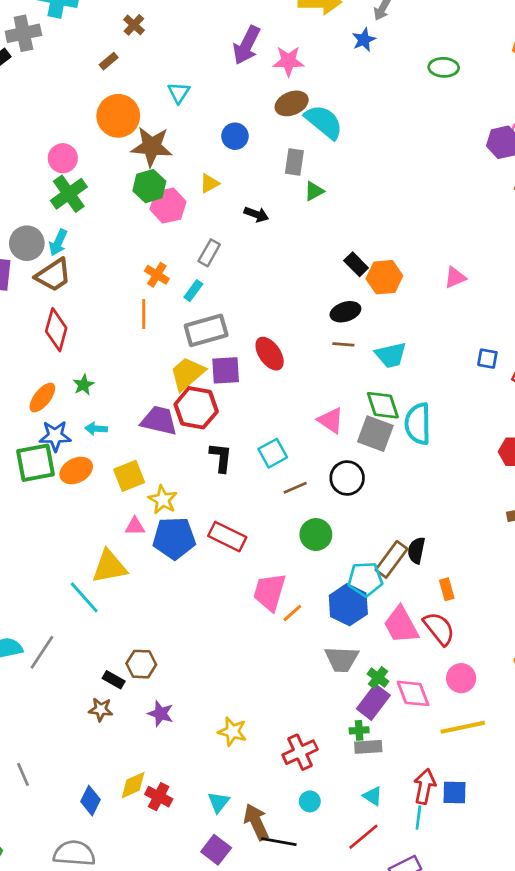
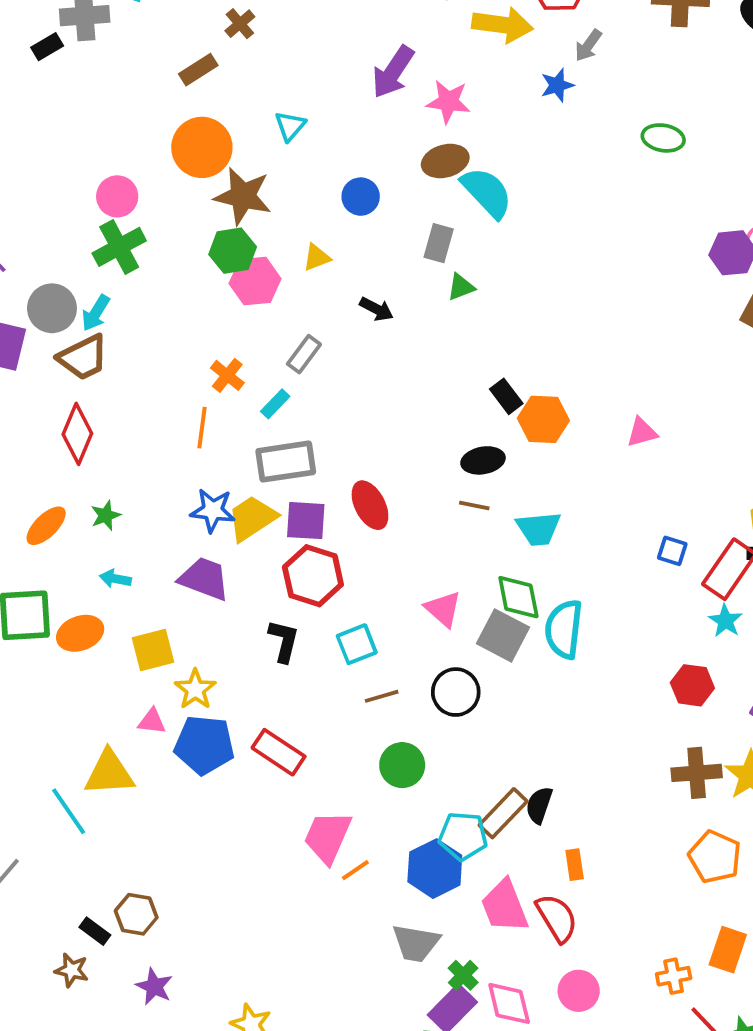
brown rectangle: (109, 61) -> (198, 70), size x1.4
red hexagon: (196, 408) -> (313, 576), moved
blue star: (55, 436) -> (213, 510), moved

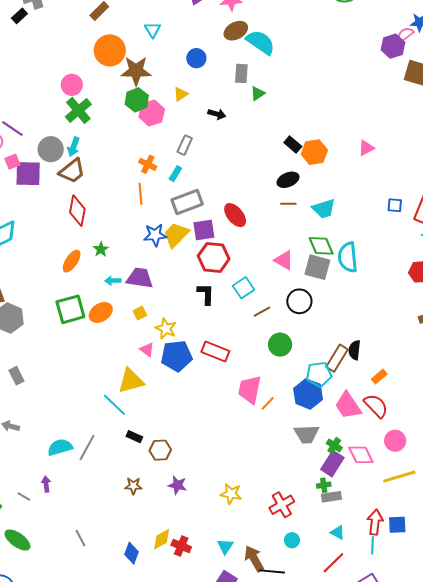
purple trapezoid: (204, 579) -> (140, 278), moved
yellow square: (153, 650) -> (140, 313), size x0.6
pink triangle: (152, 721) -> (147, 350), turned 42
orange rectangle: (575, 865) -> (379, 377), turned 70
black rectangle: (95, 931) -> (134, 437), moved

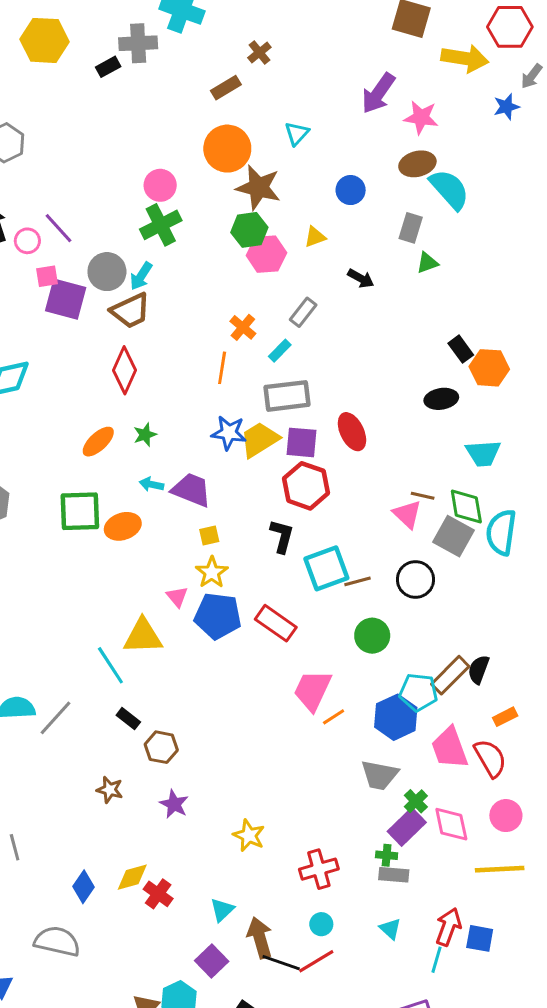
brown line: (288, 204) -> (423, 496), moved
cyan square: (243, 288) -> (326, 568), moved, size x1.4
yellow square: (140, 313) -> (209, 536), moved
red line: (333, 563) -> (316, 961), moved

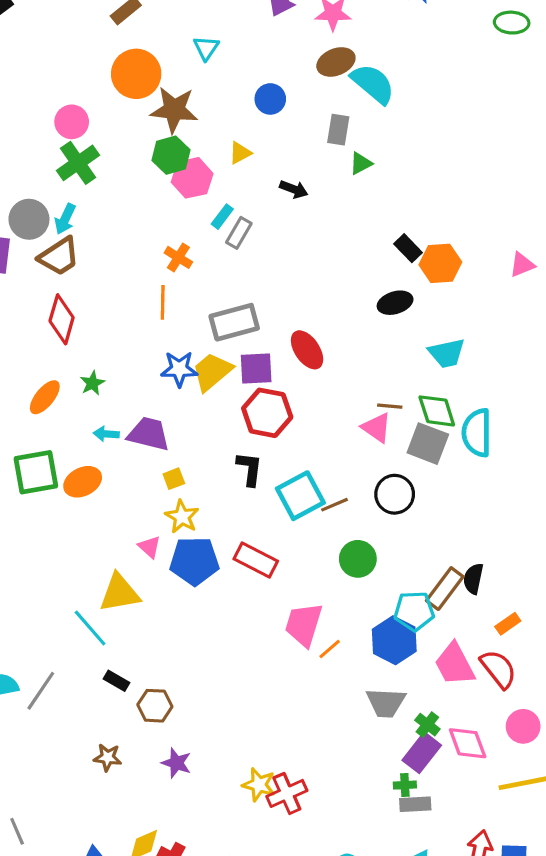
cyan rectangle: (280, 351) -> (222, 217), moved
red cross: (319, 869) -> (287, 793), moved

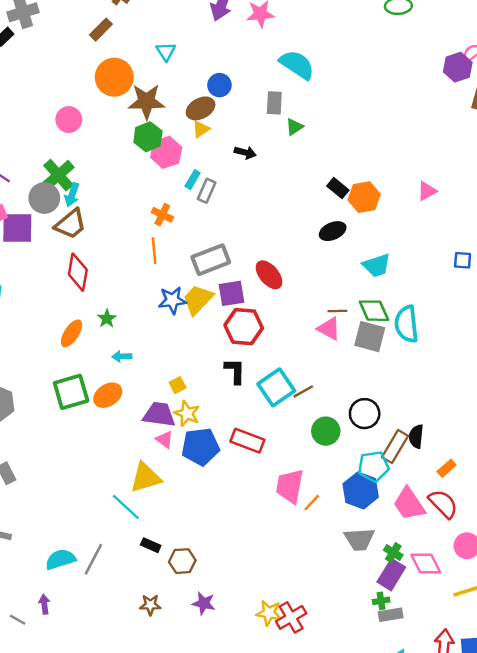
brown ellipse: (336, 62) -> (201, 108), moved
green cross: (78, 163) -> (58, 175), moved
purple trapezoid: (149, 434) -> (159, 414), moved
black circle: (395, 494) -> (365, 414), moved

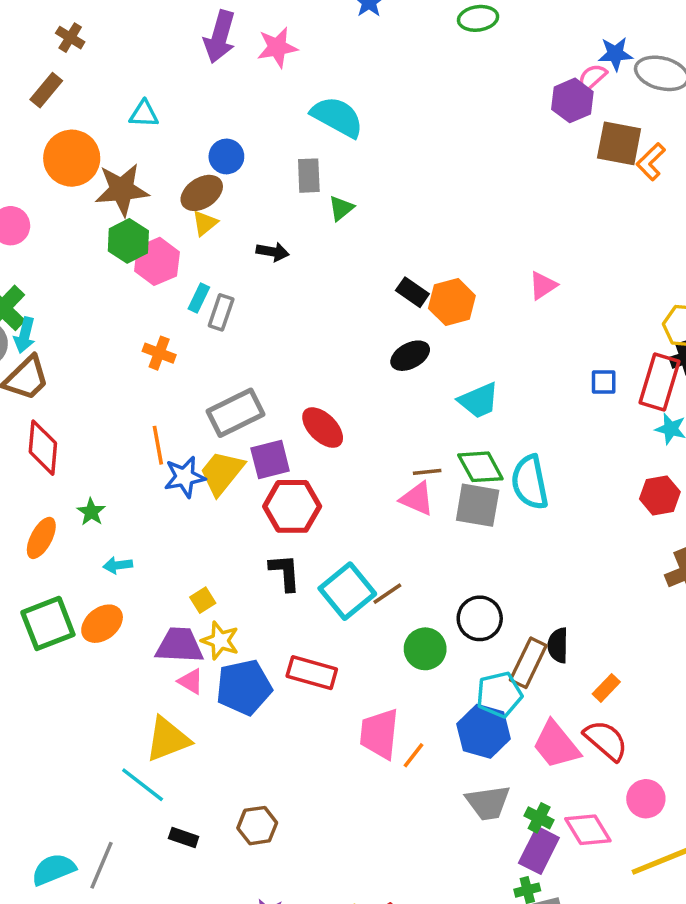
cyan triangle: (166, 51) -> (144, 114), turned -50
orange line: (154, 251) -> (158, 445), moved
brown hexagon: (182, 561) -> (257, 826), moved

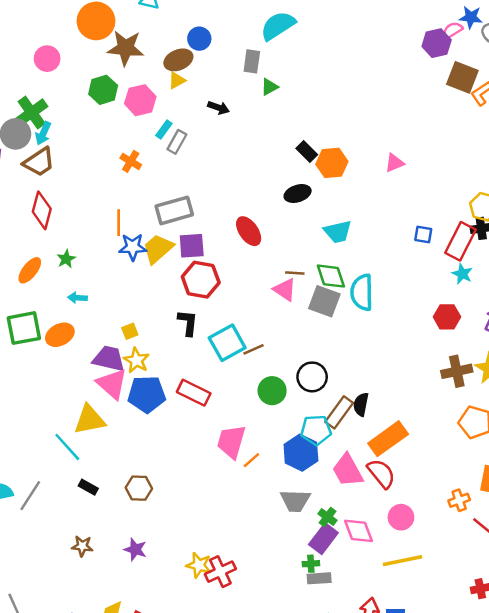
cyan semicircle: (337, 117) -> (278, 26), turned -72
green hexagon: (128, 241) -> (103, 90), moved
red ellipse: (323, 428) -> (249, 231), moved
pink triangle: (191, 681) -> (112, 384), size x1.8
orange rectangle: (606, 688) -> (388, 439), size x2.0

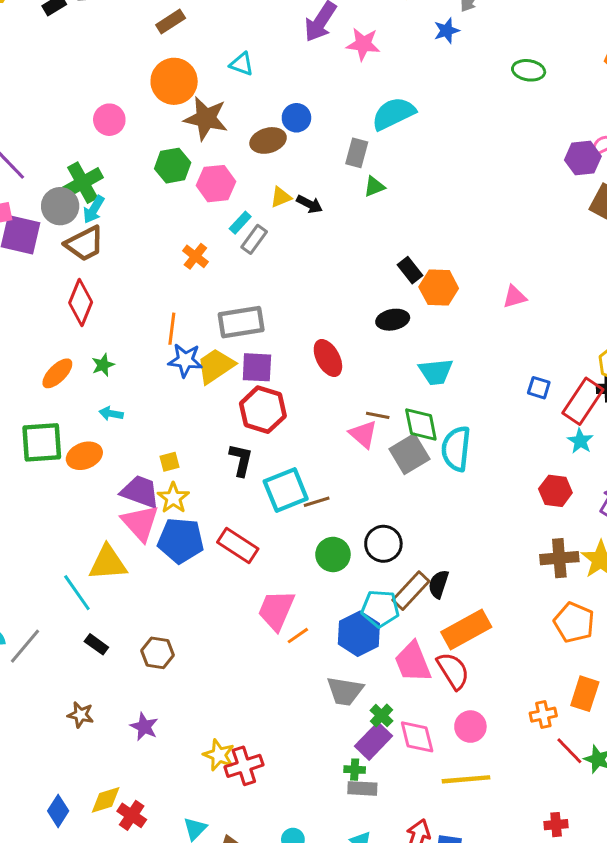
yellow triangle: (177, 80) -> (281, 197), moved
gray square: (324, 301) -> (409, 454), turned 32

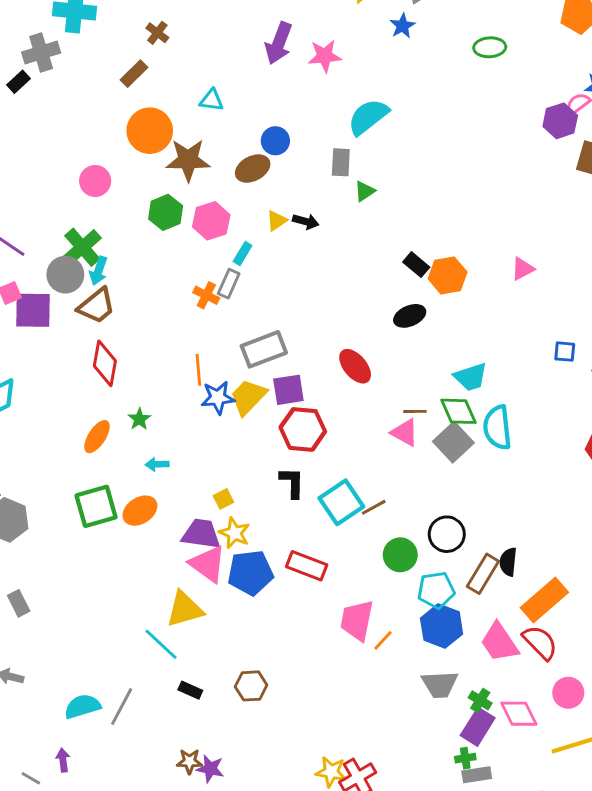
gray rectangle: (254, 239) -> (229, 284), moved
cyan trapezoid: (436, 372) -> (471, 377), moved
cyan pentagon: (380, 609) -> (436, 590), moved
purple star: (144, 727) -> (210, 769), moved

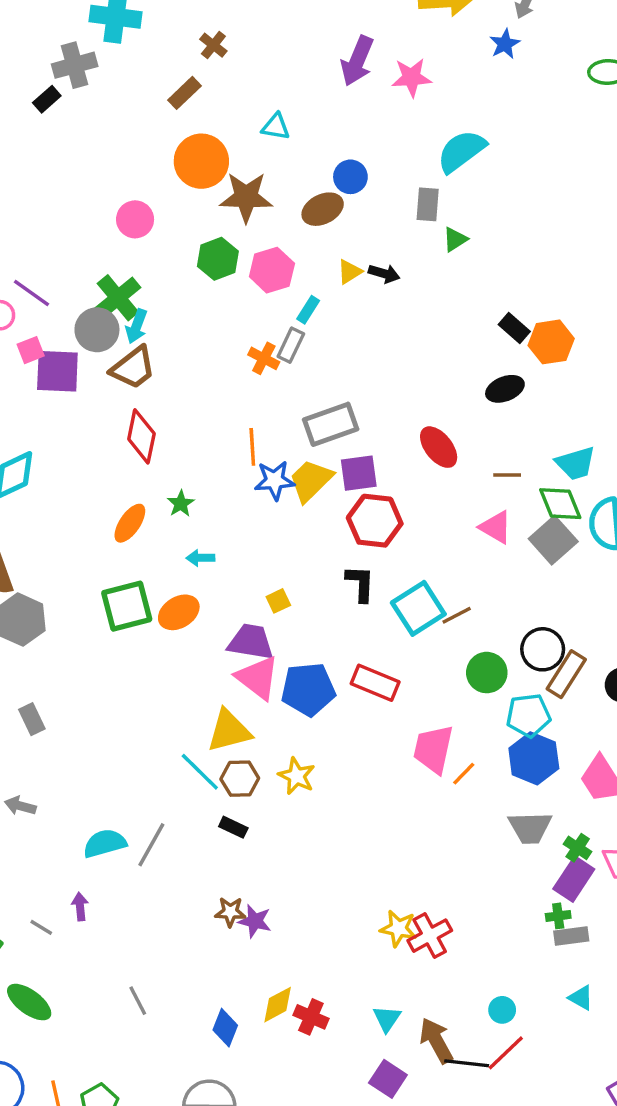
brown line: (415, 411) -> (507, 475), moved
yellow star: (235, 533) -> (297, 776), moved
brown rectangle: (483, 574) -> (566, 674), moved
brown hexagon: (251, 686) -> (240, 779), moved

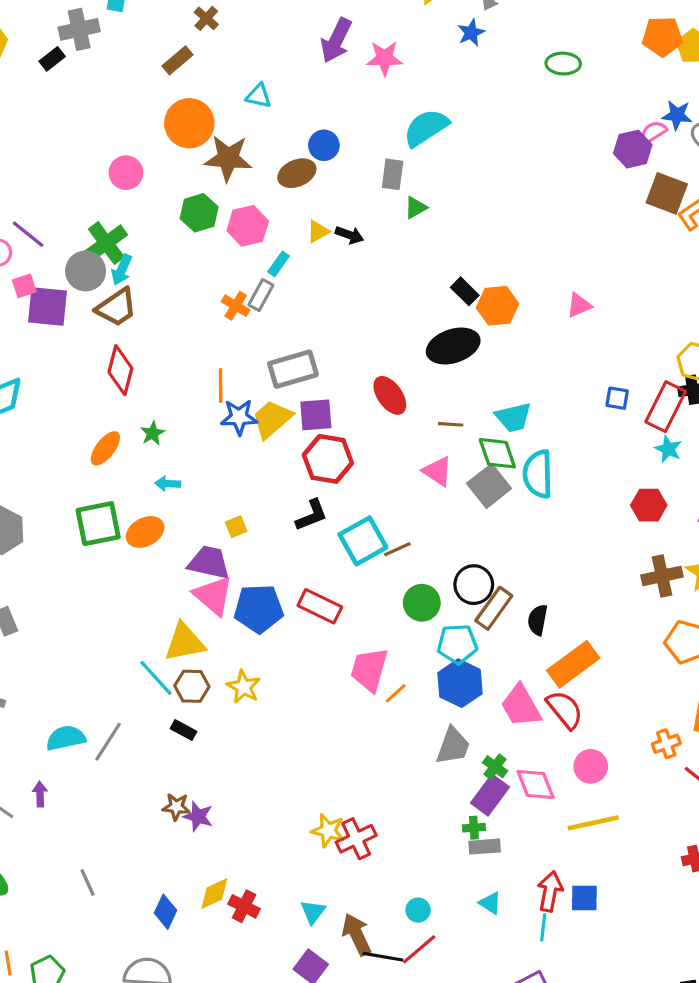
black ellipse: (505, 389) -> (453, 346), size x1.5
black L-shape: (360, 583) -> (312, 515), turned 63
gray trapezoid: (530, 828) -> (453, 746), turned -72

